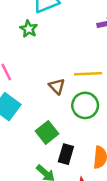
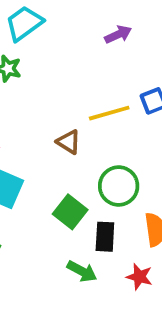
green circle: (85, 105) -> (119, 186), moved

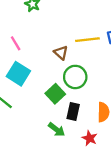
green circle: (119, 186) -> (75, 77), moved

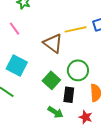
pink line: (16, 43) -> (14, 29), moved
brown triangle: (61, 53) -> (53, 43), size x1.5
green circle: (75, 77) -> (78, 70), moved

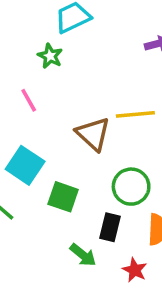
green square: (51, 80) -> (63, 197), moved, turned -30

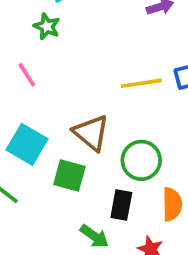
brown triangle: (93, 134) -> (91, 133), moved

